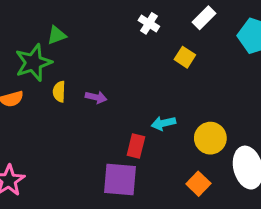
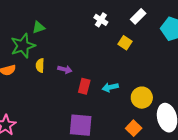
red rectangle: (136, 146) -> (84, 86), moved

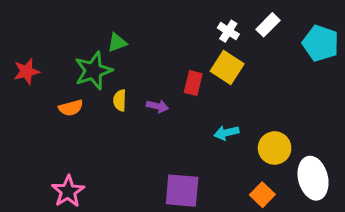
white cross: (101, 20) -> (228, 31), moved
yellow square: (125, 43) -> (227, 67), moved, size x1.5
red rectangle: (84, 86) -> (193, 83), moved

